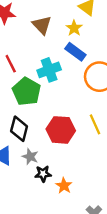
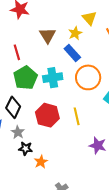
brown triangle: (42, 25) -> (48, 35), moved
cyan cross: (49, 70) -> (53, 78), moved

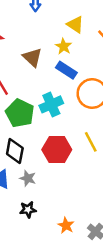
black star: (26, 148) -> (28, 210), moved
orange star: (41, 162) -> (66, 225), moved

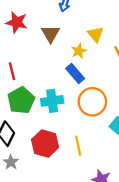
brown triangle: (32, 57) -> (51, 34), moved

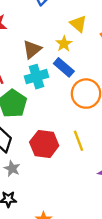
brown triangle: (51, 34) -> (32, 49), moved, turned 30
cyan cross: (52, 101) -> (37, 77), moved

